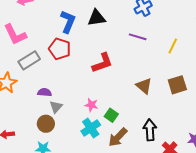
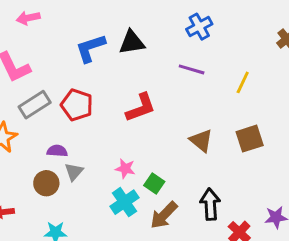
blue L-shape: (68, 22) -> (90, 48), turned -130
red pentagon: (60, 49) -> (77, 105), moved
brown circle: (46, 124) -> (46, 183), moved

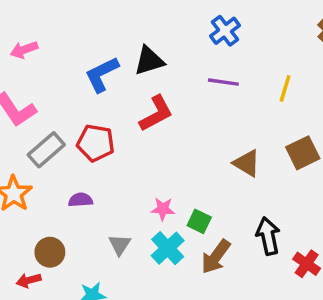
red L-shape: (141, 108) -> (156, 113), moved
gray triangle: (74, 172) -> (120, 245), moved
brown circle: (46, 183) -> (50, 252), moved

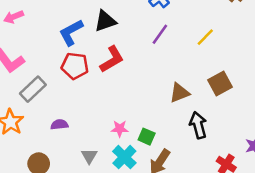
purple line: (223, 82) -> (160, 34), turned -60
yellow line: (285, 88) -> (205, 37), turned 30
red pentagon: (96, 143) -> (75, 66), moved
brown triangle: (247, 163) -> (179, 93), turned -50
black arrow: (268, 236) -> (198, 125), moved

